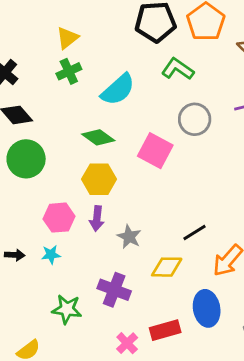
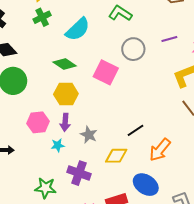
cyan star: (51, 255) -> (58, 145), moved
blue ellipse: (207, 308) -> (146, 185), turned -45

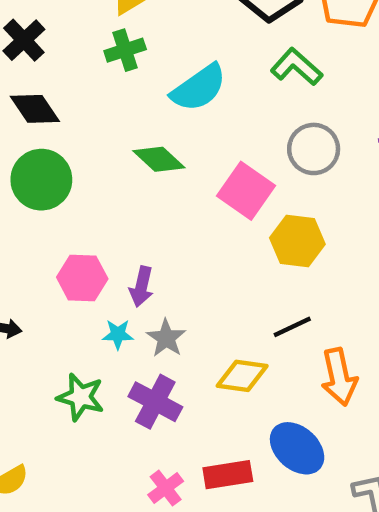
yellow hexagon: (66, 94) -> (297, 241), moved
gray star: (89, 135) -> (166, 338), moved
orange arrow: (160, 150) -> (339, 377), turned -60
green star: (45, 188) -> (80, 397), moved

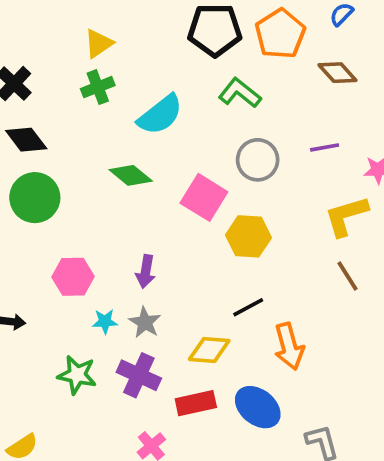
purple arrow: (141, 287) -> (146, 271), moved
red rectangle: (228, 475) -> (196, 403), moved

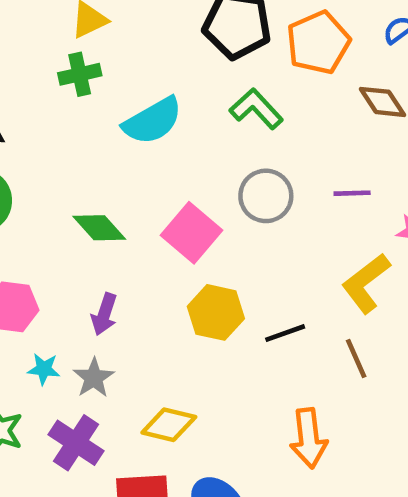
green diamond: (131, 175) -> (99, 228), moved
yellow L-shape: (346, 216) -> (366, 283), turned -30
yellow hexagon: (248, 236) -> (216, 312), moved
black line: (248, 307) -> (285, 333), moved
orange arrow: (289, 346) -> (309, 438), moved

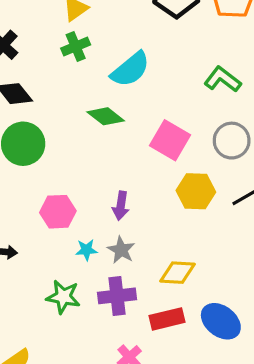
green L-shape: (256, 109) -> (223, 79), moved
gray circle: (266, 196) -> (232, 141), moved
green diamond: (99, 228) -> (106, 116), moved
purple cross: (76, 443) -> (117, 296), turned -30

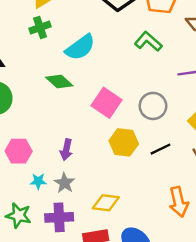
green L-shape: (223, 79) -> (148, 41), moved

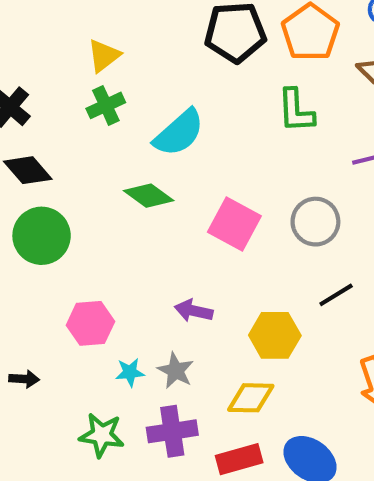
green L-shape: (148, 41) -> (296, 111), turned -128
yellow hexagon: (124, 142) -> (275, 335), moved
purple arrow: (66, 150) -> (194, 311), moved, turned 96

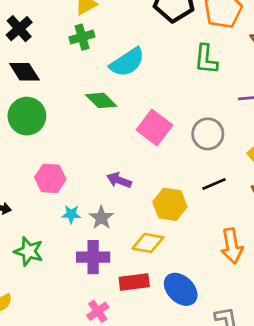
green star: (102, 435) -> (29, 251), moved

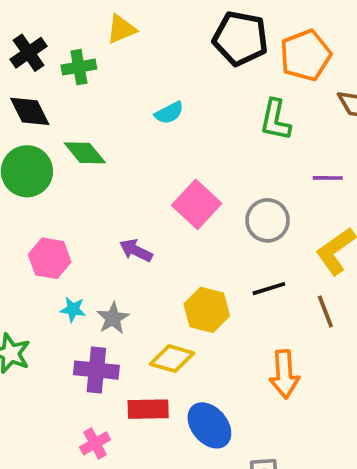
green cross: (82, 37) -> (79, 67), moved
cyan semicircle: (127, 62) -> (169, 113), size x0.6
green diamond: (101, 100) -> (85, 153), moved
purple arrow: (119, 180) -> (136, 250), moved

